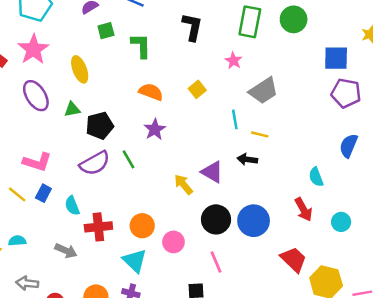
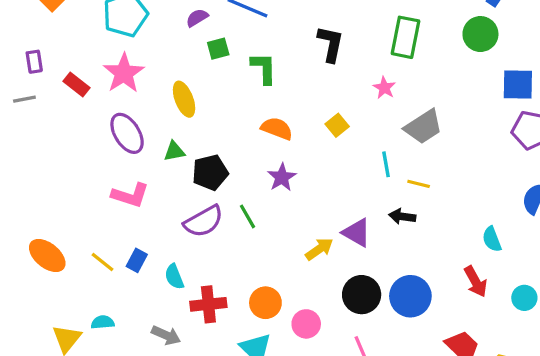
green circle: (294, 19) -> (480, 34), moved
pink L-shape: (37, 162) -> (130, 195), moved
yellow arrow: (183, 184) -> (319, 249), turned 95

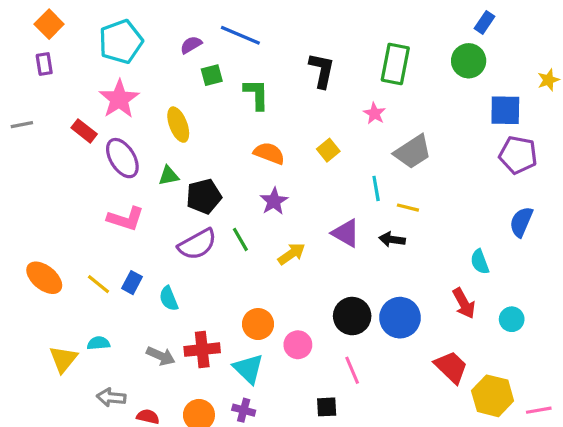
purple rectangle: (34, 62) -> (44, 64), moved
red rectangle: (77, 85) -> (84, 131), moved
purple triangle: (357, 233) -> (346, 233), moved
yellow arrow: (319, 249) -> (292, 254), moved
red cross: (208, 304) -> (202, 350), moved

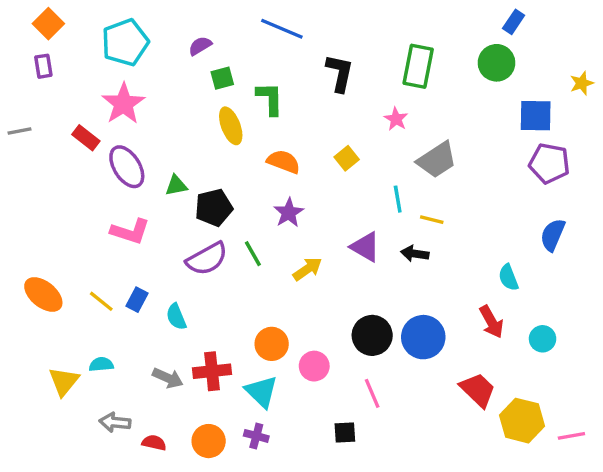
blue line: (240, 35) -> (282, 29), moved
yellow ellipse: (178, 125) -> (231, 126), moved

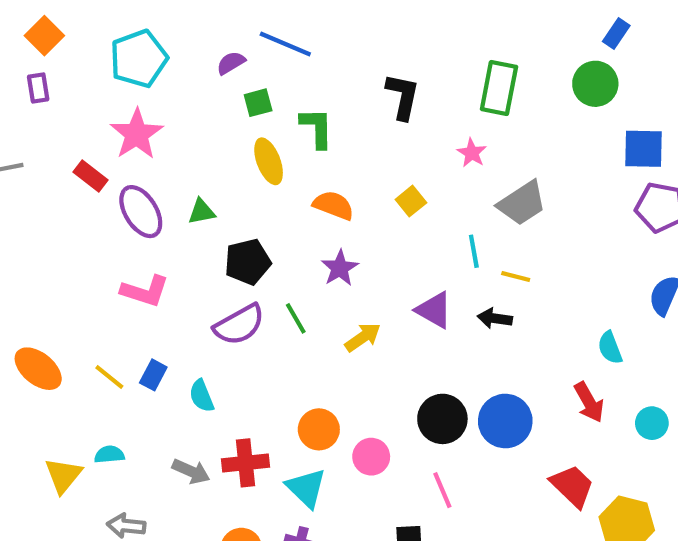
blue line: (282, 29) -> (285, 44), moved
green triangle: (176, 185) -> (202, 212), moved

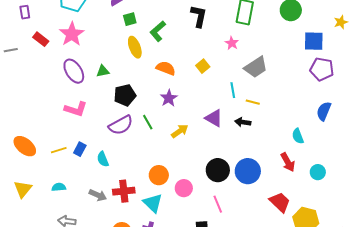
green L-shape: (317, 128) -> (158, 31), turned -130
red rectangle: (91, 176) -> (41, 39), moved
yellow line: (109, 377) -> (59, 150), turned -56
yellow triangle: (63, 475) -> (23, 189), moved

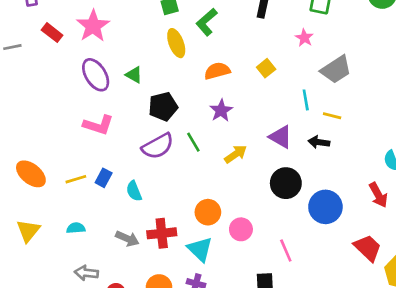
orange semicircle: (166, 68) -> (217, 71), turned -36
green triangle: (103, 71) -> (134, 75), turned 40
black circle: (218, 170) -> (286, 183), moved

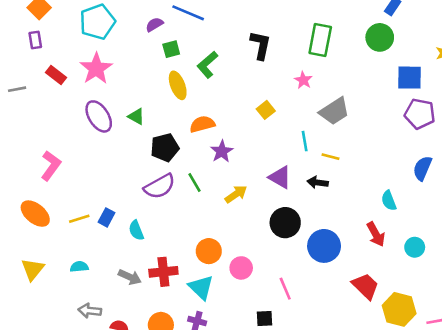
orange semicircle: (217, 71) -> (202, 124), moved
pink L-shape: (98, 125) -> (51, 166), moved, turned -72

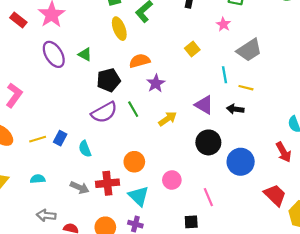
orange circle: (209, 251) -> (134, 162), moved

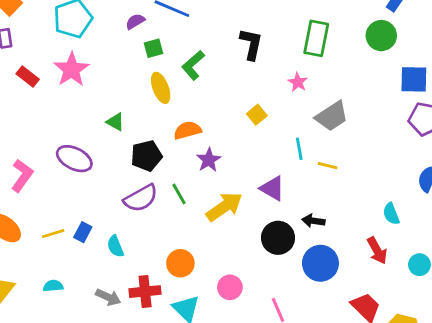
purple ellipse: (54, 54) -> (74, 159), moved, turned -32
black arrow: (235, 109) -> (313, 221), moved
yellow arrow: (168, 119) -> (224, 207), size x1.5

